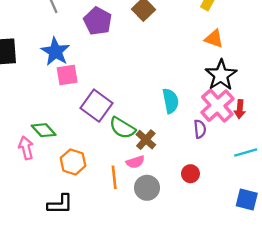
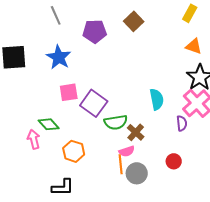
purple pentagon: (98, 21) -> (95, 31), turned -30
pink square: (67, 75) -> (69, 92), moved
green semicircle: (122, 128) -> (116, 122), turned -40
orange line: (114, 177) -> (121, 164), moved

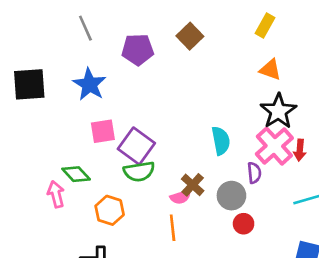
green semicircle: (116, 122) -> (139, 171), moved
pink semicircle: (127, 151) -> (181, 197), moved
gray circle: (137, 173) -> (231, 196), moved

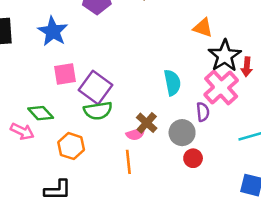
orange triangle: (270, 70) -> (203, 28), moved
red arrow: (300, 150) -> (247, 67), moved
pink arrow: (56, 194) -> (22, 131), turned 130

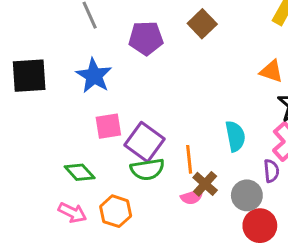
pink arrow: (22, 131) -> (72, 213), moved
red circle: (193, 158) -> (260, 226), size x1.5
orange line: (128, 162) -> (189, 159), moved

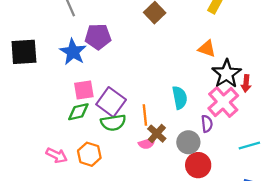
purple pentagon: (146, 38) -> (98, 37), moved
green diamond: (80, 172) -> (78, 112), moved, turned -60

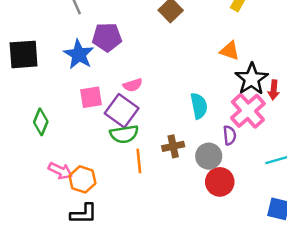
green diamond: (78, 112) -> (41, 122), moved, turned -55
orange line: (145, 115) -> (139, 161), moved
brown cross: (157, 134) -> (173, 146), turned 36
pink semicircle: (147, 143) -> (133, 85), moved
orange hexagon: (89, 154) -> (82, 179), moved

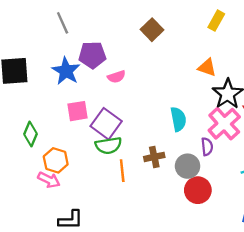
pink semicircle: (133, 85) -> (116, 77), moved
orange hexagon: (82, 179) -> (56, 160), moved

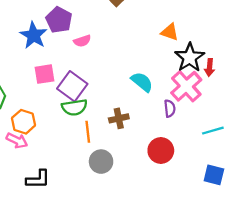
purple pentagon: (92, 55) -> (59, 20), turned 30
cyan semicircle: (178, 119) -> (142, 82), turned -40
gray circle: (188, 166) -> (101, 162), moved

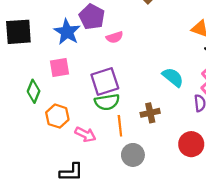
pink square: (45, 74) -> (59, 67), moved
purple square: (72, 86) -> (105, 82), turned 36
pink arrow: (17, 141) -> (85, 134), moved

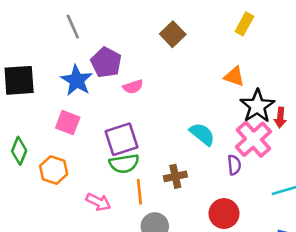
pink square: (59, 67) -> (68, 123), turned 30
green diamond: (34, 91) -> (19, 151), moved
orange hexagon: (57, 116) -> (54, 170), moved

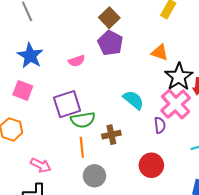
purple pentagon: (106, 62) -> (110, 43), moved
green semicircle: (124, 164) -> (83, 120), moved
pink arrow: (98, 202) -> (41, 165), moved

